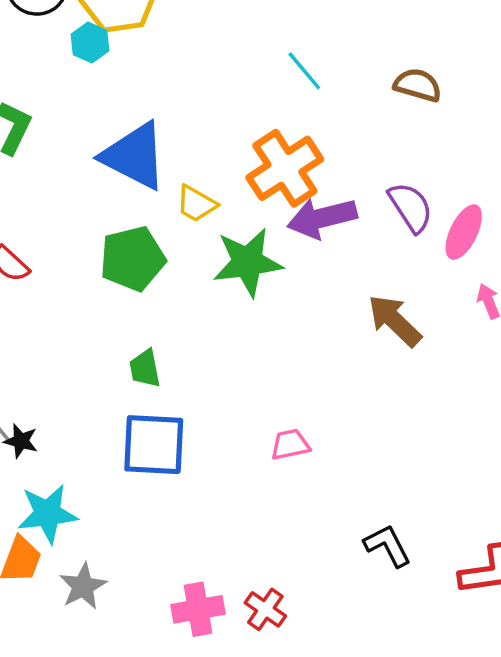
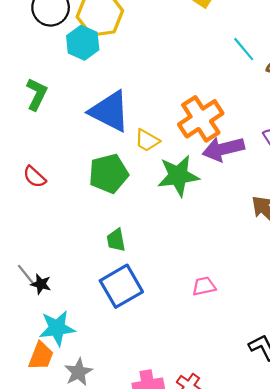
cyan hexagon: (90, 43) -> (83, 43), size x1.4
cyan line: (304, 71) -> (244, 49), moved
blue square: (154, 445) -> (121, 286), turned -33

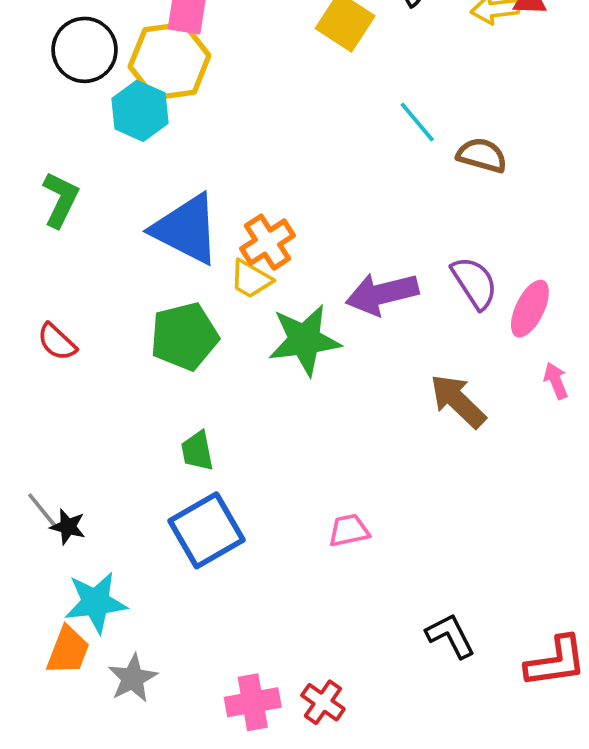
orange cross: (201, 119) -> (268, 242), moved, size x0.7

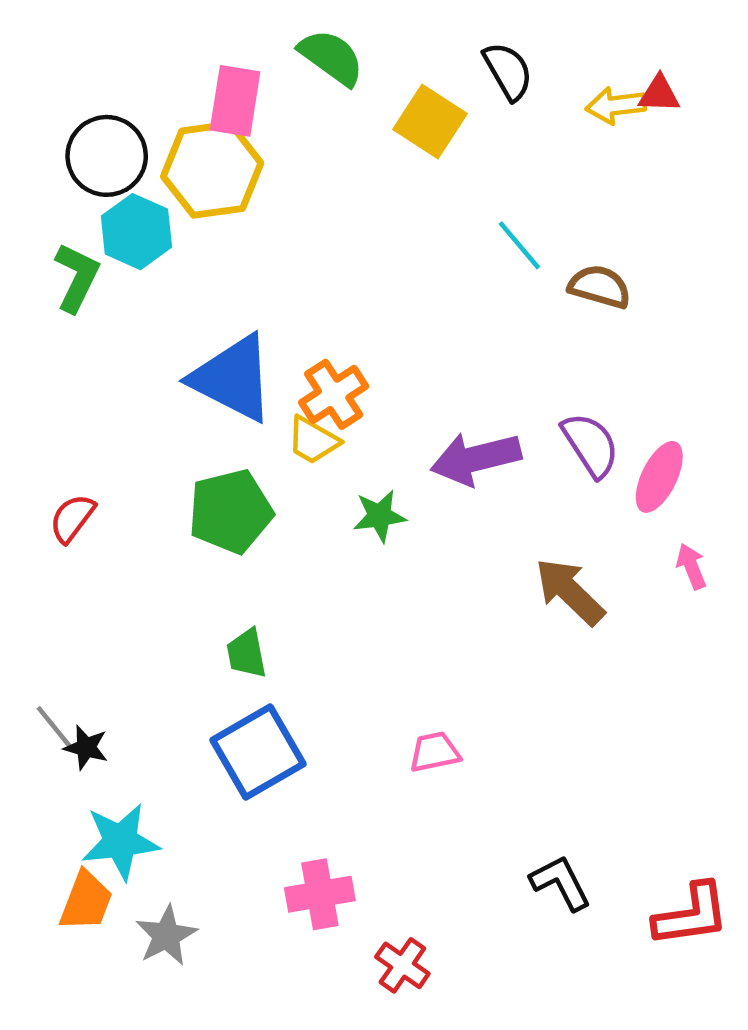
cyan hexagon: (140, 111) -> (136, 232), moved
green L-shape: (61, 200) -> (77, 277), moved
green star: (304, 340) -> (380, 516), size x0.6
red semicircle: (57, 342) -> (72, 518), turned 84
pink cross: (253, 702) -> (320, 894), moved

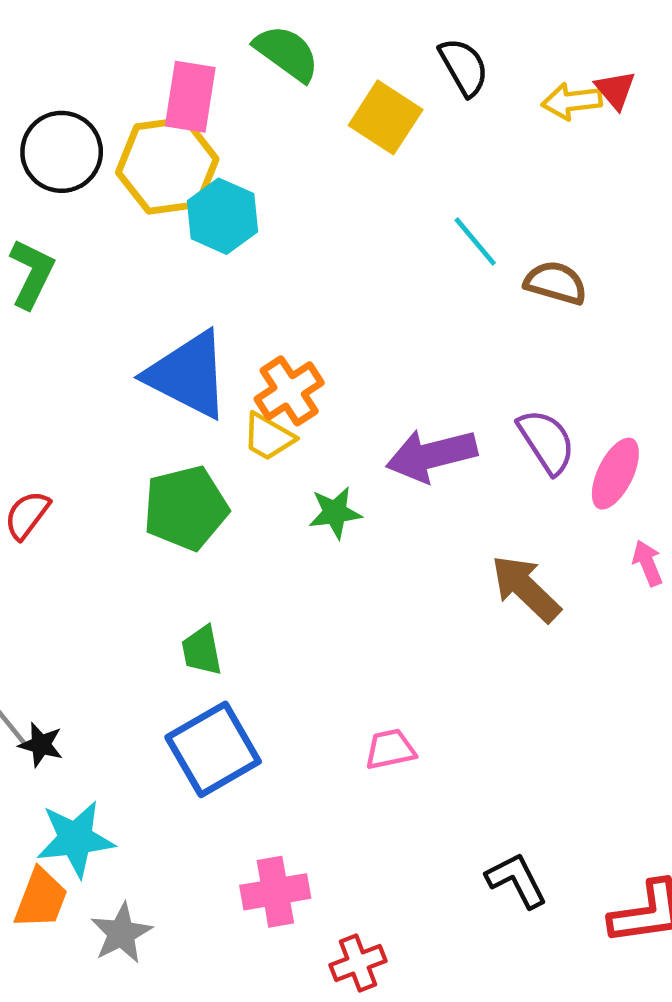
red triangle: (659, 94) -> (615, 90), turned 48
cyan hexagon: (136, 232) -> (222, 216), moved
red cross: (402, 965) -> (358, 963), turned 34

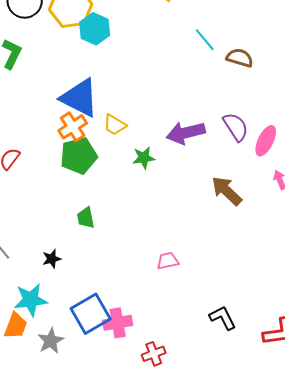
orange cross: (289, 391) -> (73, 127), moved
black star: (41, 745) -> (52, 259), moved, turned -30
blue square: (213, 749) -> (91, 314), moved

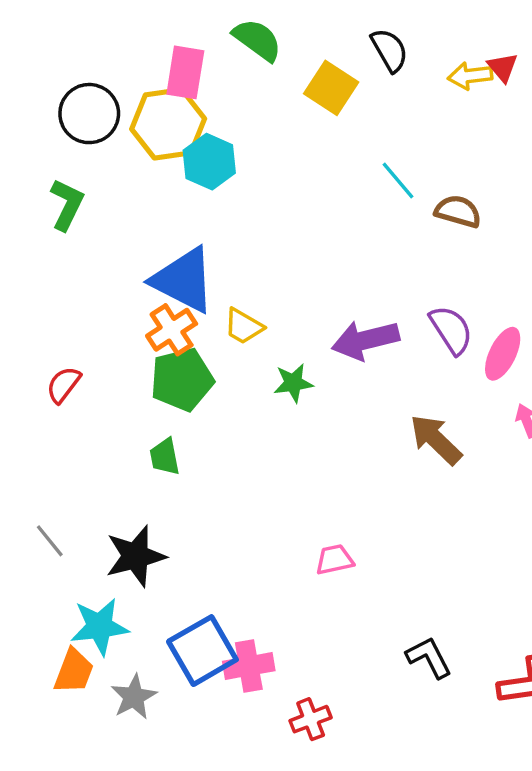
green trapezoid: (86, 218) -> (165, 457), moved
black star: (52, 259) -> (136, 556), size x1.8

